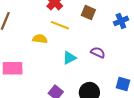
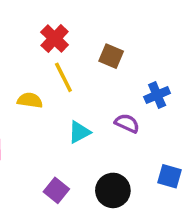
blue cross: (121, 21) -> (157, 95), moved
yellow line: (60, 25) -> (63, 77), turned 42

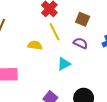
purple semicircle: (127, 123) -> (81, 43), moved

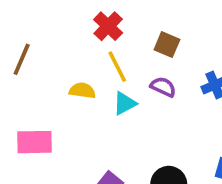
cyan triangle: (64, 64) -> (125, 103), moved

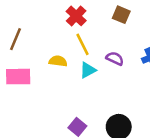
brown square: (167, 45) -> (121, 15), moved
pink rectangle: (35, 142) -> (18, 77), moved

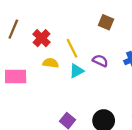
red cross: (76, 16) -> (42, 38), moved
brown line: (15, 39) -> (13, 29), moved

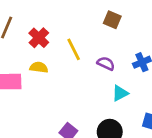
yellow semicircle: (51, 63) -> (39, 67), moved
cyan triangle: (77, 71) -> (120, 93), moved

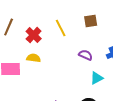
brown square: (112, 20) -> (91, 21), turned -32
yellow line: (74, 49) -> (61, 28), moved

